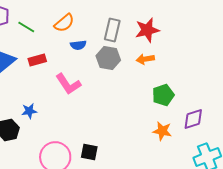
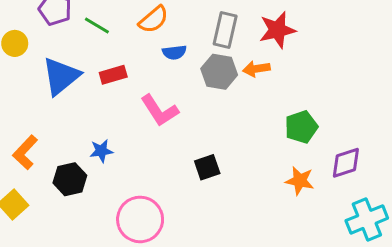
orange arrow: (145, 59) -> (256, 69), moved
black square: (89, 152) -> (207, 167), moved, turned -30

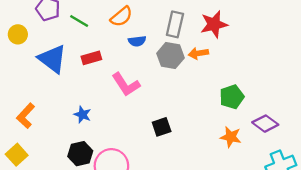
blue triangle: (61, 76) -> (52, 59), turned -44
blue star: (101, 151) -> (82, 115), turned 30
purple diamond: (346, 163) -> (265, 124), turned 55
black hexagon: (70, 179) -> (80, 154), moved

